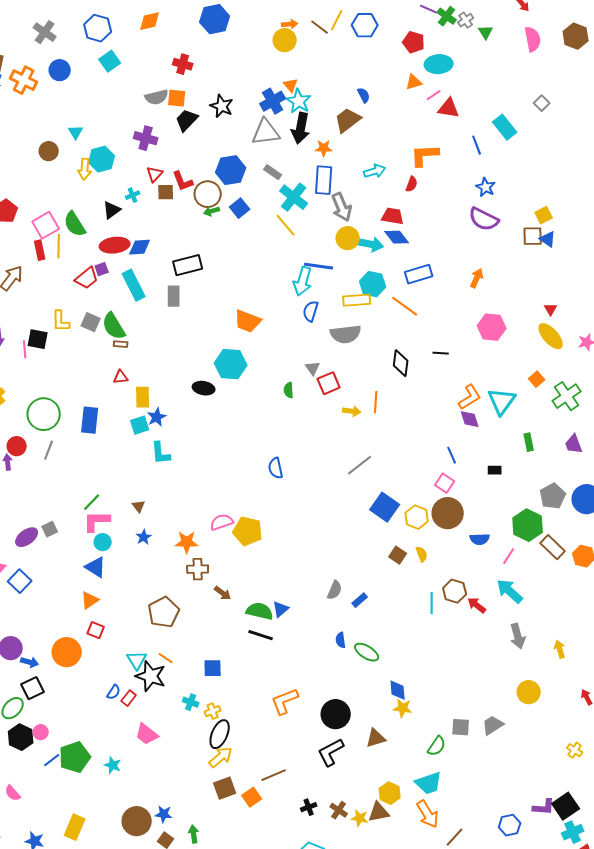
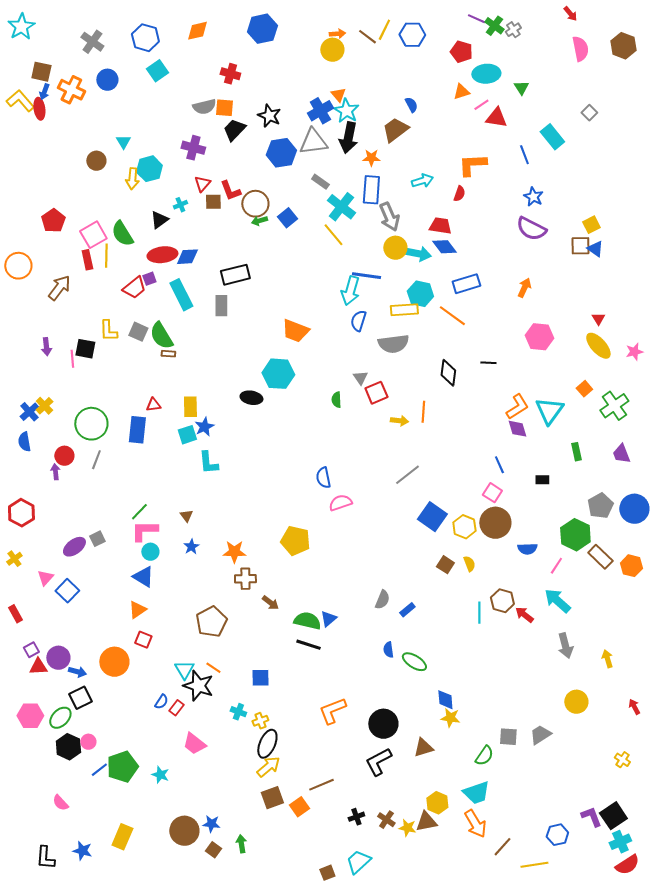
green triangle: (486, 32) -> (521, 88), moved
blue hexagon: (231, 170) -> (281, 153), moved
red triangle: (121, 377) -> (153, 405), moved
pink semicircle: (222, 522) -> (340, 503), moved
purple L-shape: (544, 807) -> (591, 817), turned -115

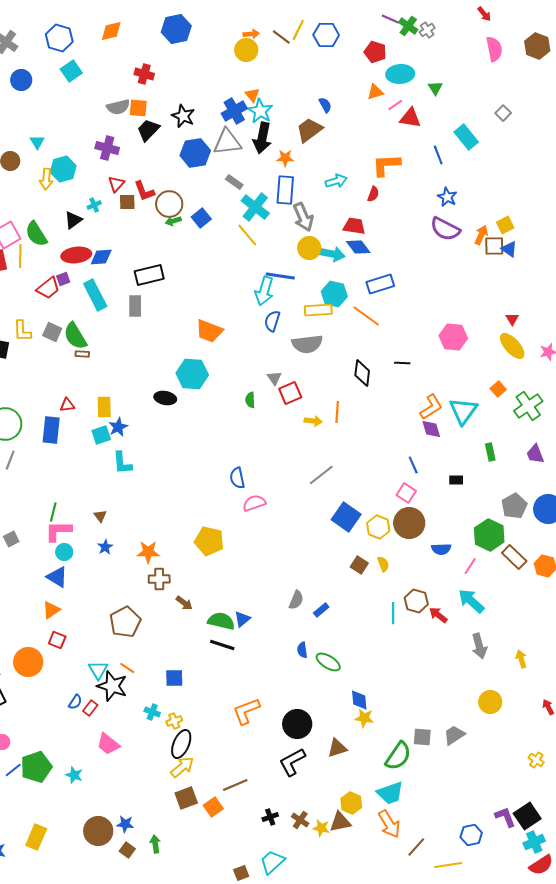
orange arrow: (524, 288) -> (481, 235), moved
green line: (139, 512) -> (53, 512), turned -30
green semicircle: (484, 756) -> (398, 756), size x1.4

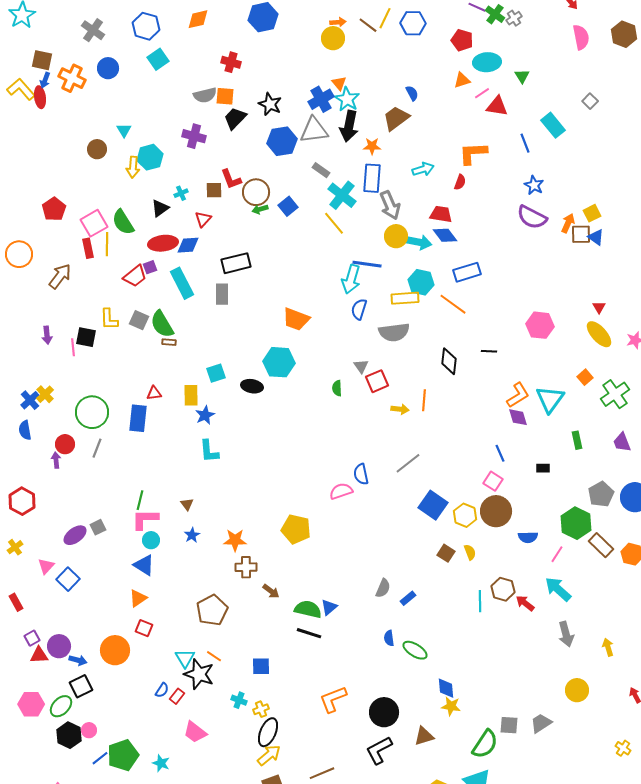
red triangle: (116, 184) -> (203, 219), moved
cyan square: (101, 435) -> (216, 373), moved
blue semicircle: (237, 478) -> (361, 474), moved

